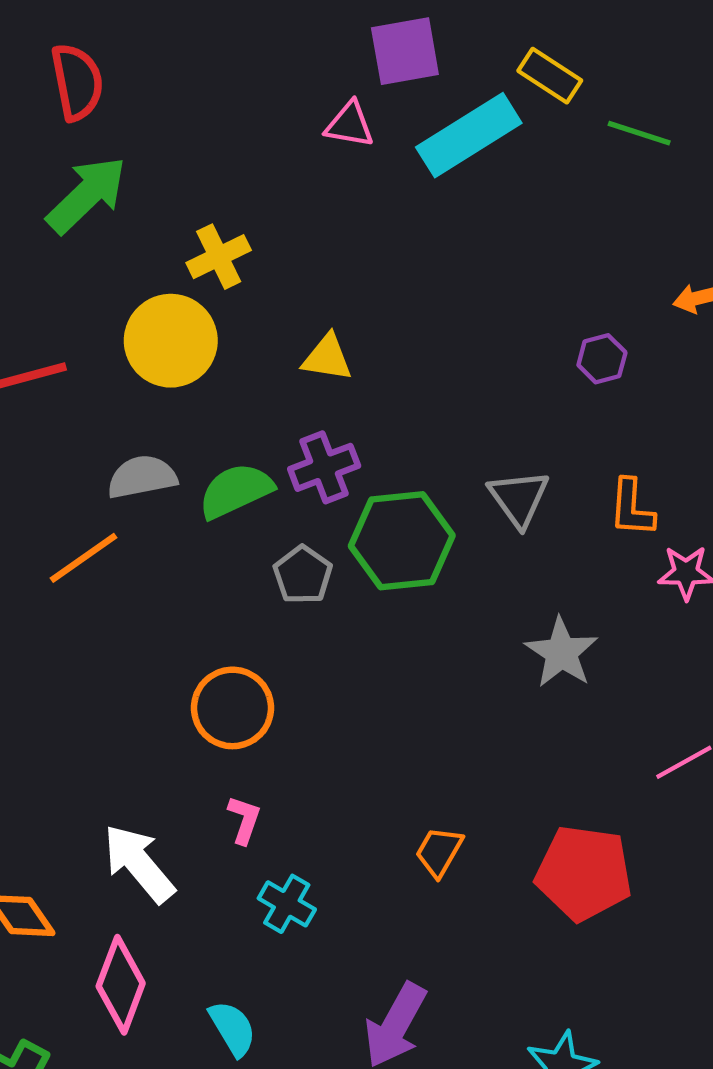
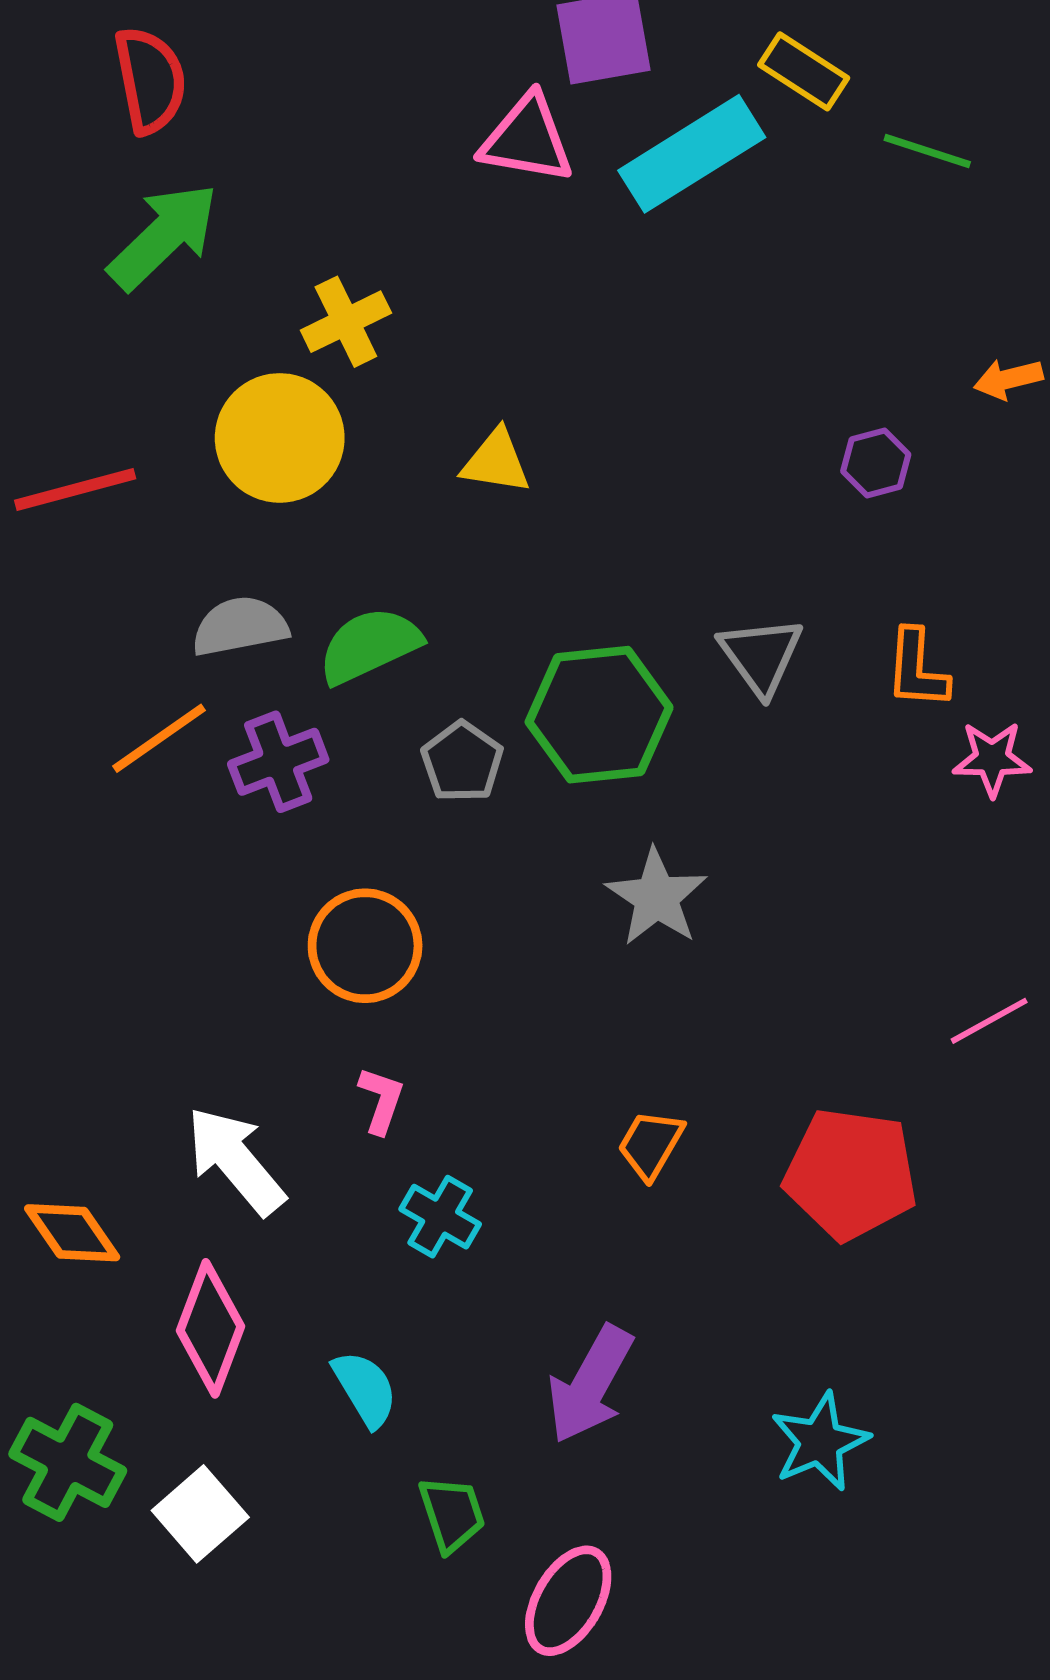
pink triangle: (350, 125) -> (527, 139), size x1.4
purple cross: (324, 467) -> (278, 762), moved
gray star: (561, 653) -> (656, 897), moved

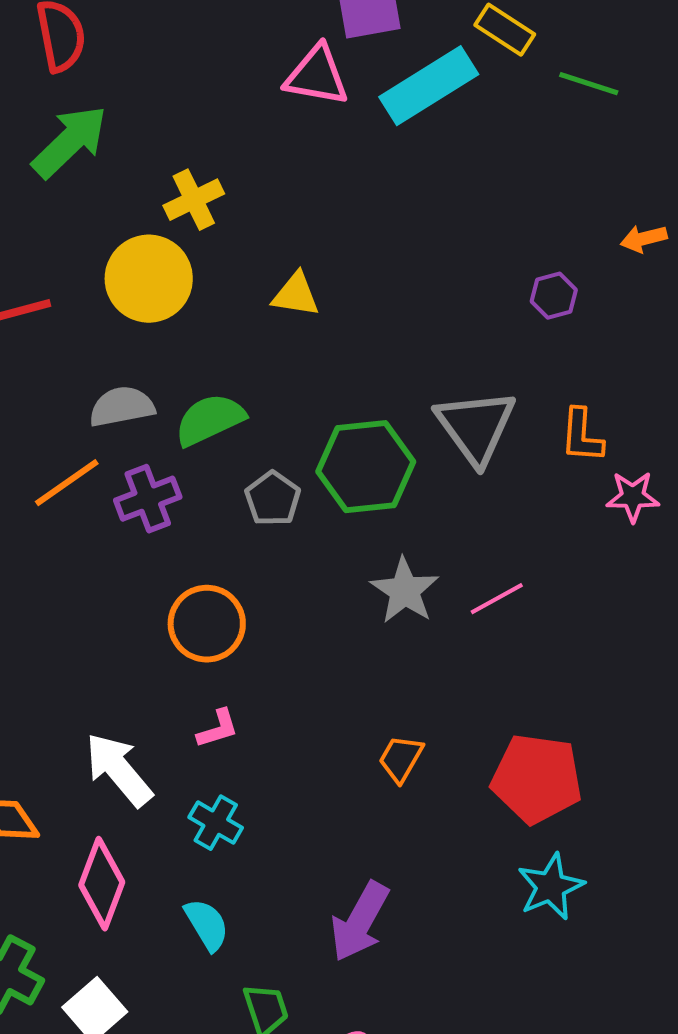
gray triangle: (761, 656) -> (476, 427), size x1.4
pink line: (989, 1021) -> (497, 599), moved
pink L-shape: (381, 1100) -> (218, 729), turned 54
cyan cross: (440, 1217) -> (216, 823), moved
cyan star: (820, 1442) -> (551, 887), moved

